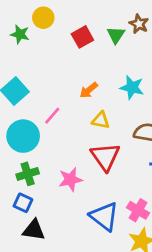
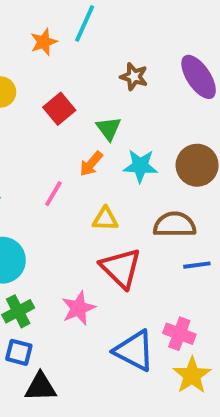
green triangle: (116, 35) -> (109, 128), moved
orange arrow: (89, 90) -> (91, 164), moved
pink line: (52, 116) -> (53, 194), moved

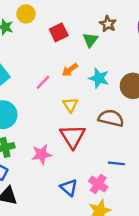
green triangle: (109, 128) -> (90, 40), moved
yellow triangle: (105, 219) -> (70, 105), turned 42
blue line: (197, 265) -> (116, 163), moved
blue triangle: (134, 351) -> (69, 188), size x0.7

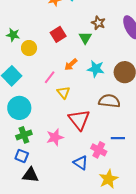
yellow circle: (26, 14) -> (29, 48), moved
yellow triangle: (70, 105) -> (63, 92), moved
pink cross: (98, 184) -> (99, 150), moved

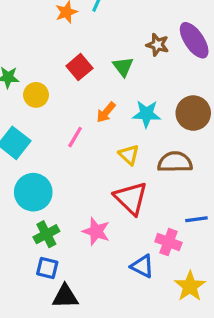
brown star: (98, 23) -> (158, 45), moved
yellow triangle: (63, 92) -> (129, 155), moved
pink star: (55, 137) -> (96, 231), turned -30

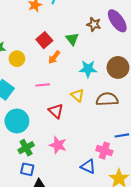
orange arrow: (106, 112) -> (54, 57), moved
pink line: (75, 137) -> (43, 85), turned 56
red triangle: (131, 198) -> (56, 111), moved, size x0.7

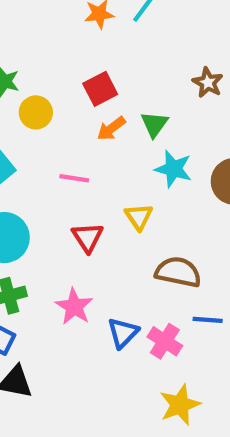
green triangle: (72, 39) -> (154, 124), moved
brown semicircle: (107, 99) -> (178, 272), moved
blue triangle: (88, 166) -> (123, 333), moved, turned 35

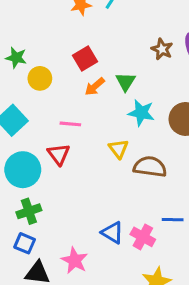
red triangle: (88, 237) -> (59, 154), moved
brown semicircle: (178, 272) -> (150, 167), moved
pink star: (74, 307) -> (75, 260), moved
blue triangle: (123, 333) -> (112, 233), turned -40

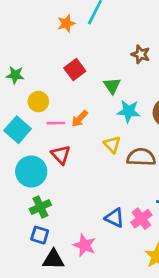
yellow circle: (40, 78) -> (38, 102), moved
orange arrow: (95, 87) -> (80, 119), moved
pink line: (70, 124) -> (56, 123), moved
pink cross: (143, 237) -> (141, 219), turned 30

